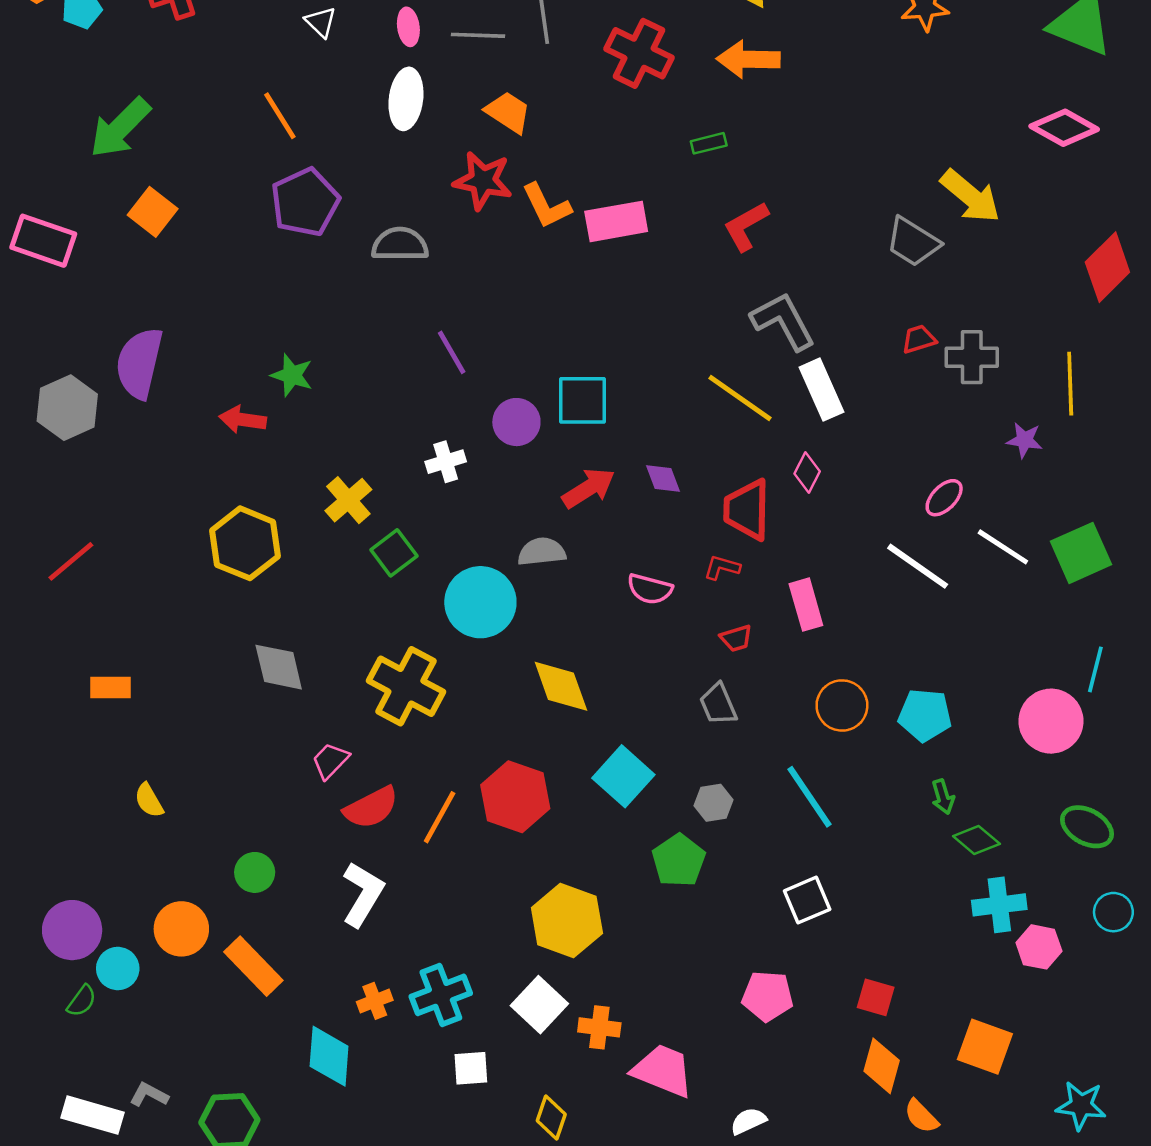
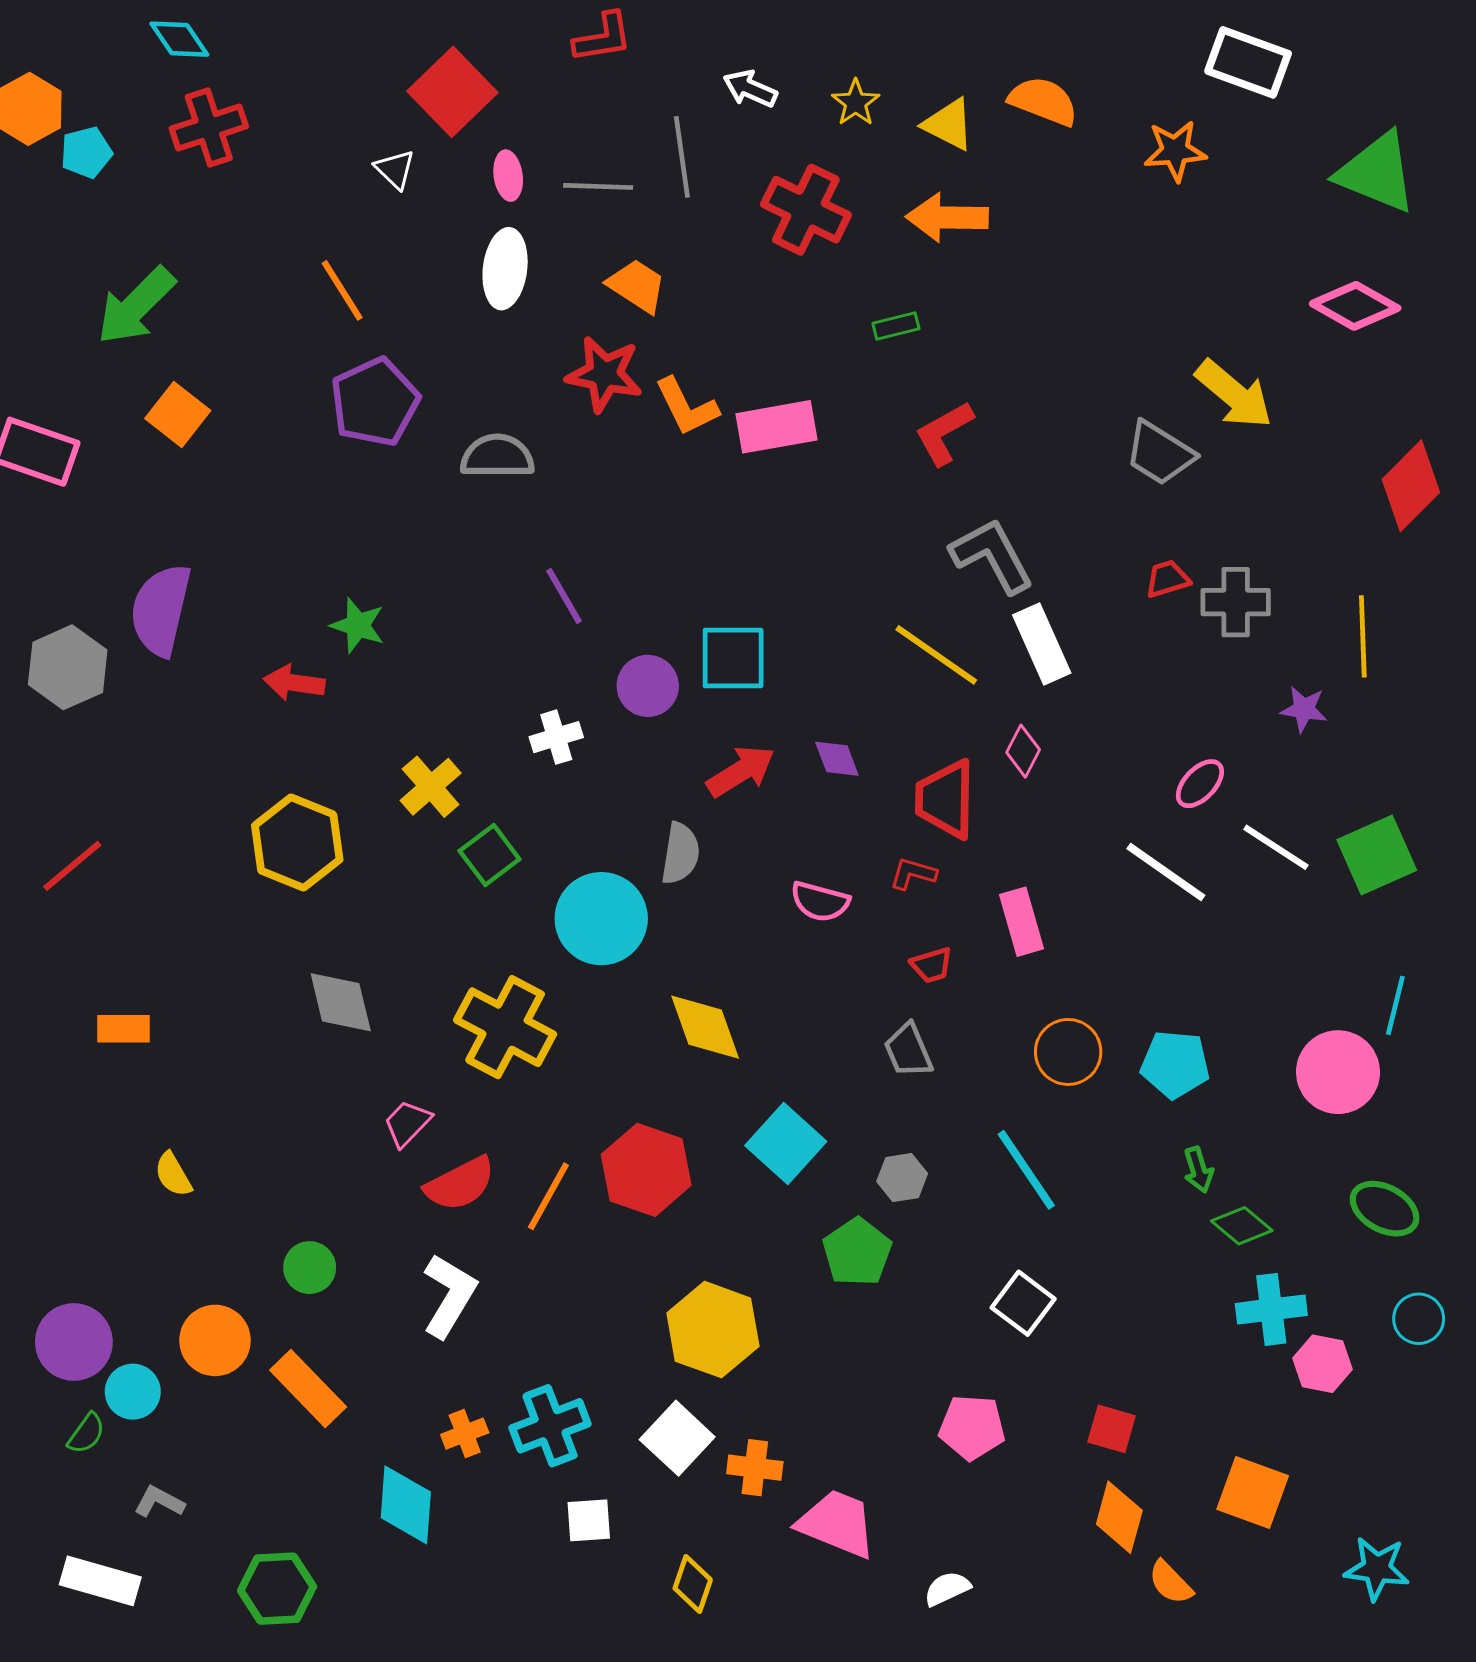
gray semicircle: (542, 552) -> (680, 853), turned 105
white square: (807, 900) -> (1023, 1303), turned -30
gray L-shape: (149, 1095) -> (159, 1502), moved

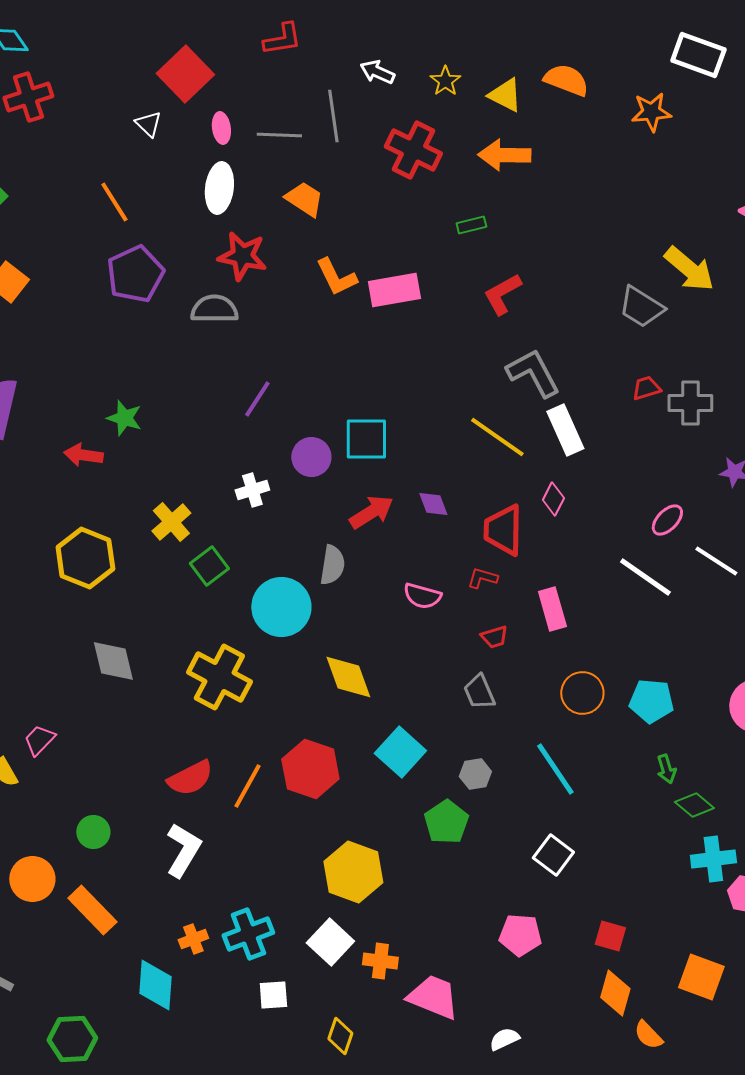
red star: (604, 374) -> (242, 256), moved
purple line: (564, 596) -> (257, 399), turned 63
pink trapezoid: (407, 1123) -> (39, 740), moved

